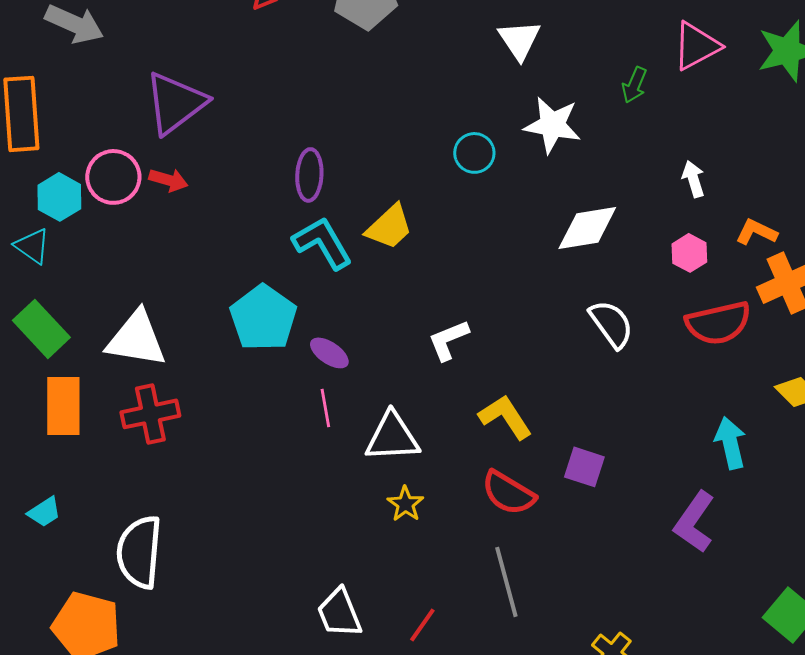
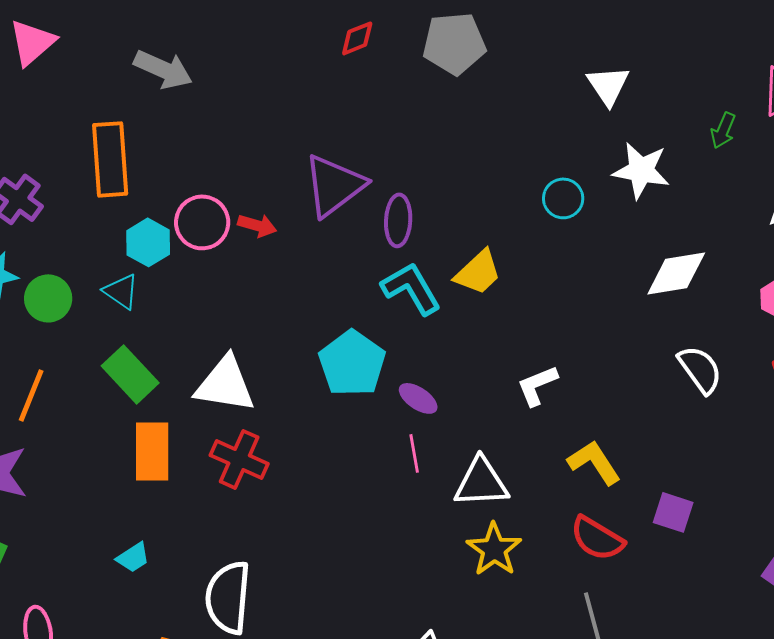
purple triangle: (175, 103) -> (334, 185), moved
red cross: (150, 414) -> (239, 459), turned 36
yellow star: (405, 504) -> (494, 549), size x1.5

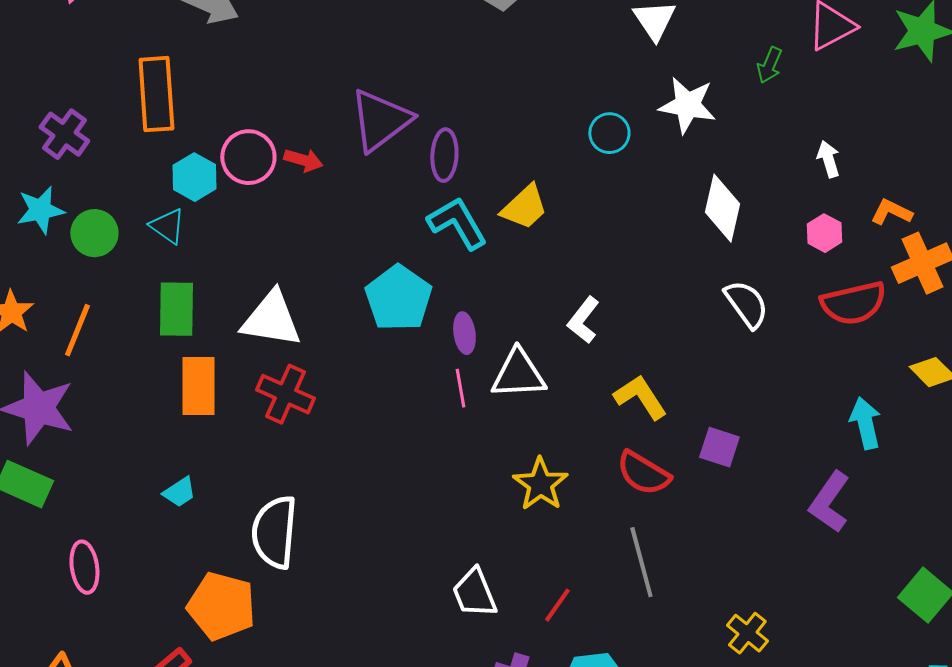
white diamond: (676, 273) -> (722, 208), turned -68
green rectangle: (130, 374) -> (176, 309), turned 44
white L-shape: (537, 385) -> (583, 320), turned -30
purple ellipse: (418, 398) -> (464, 333), turned 48
white triangle: (481, 482) -> (518, 374), moved

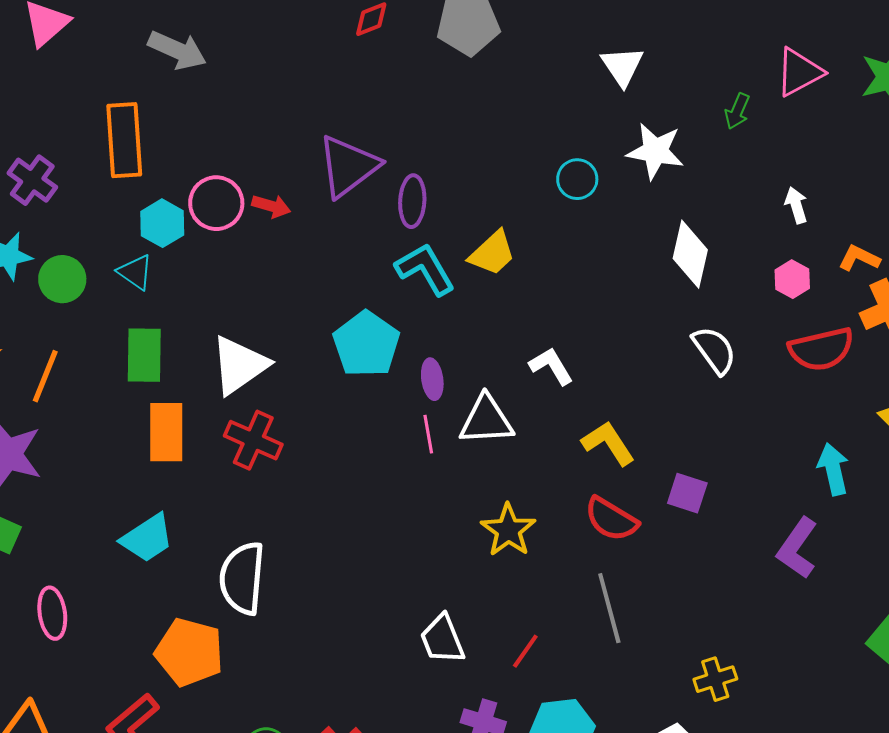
white triangle: (271, 319) -> (239, 365), turned -44
white L-shape: (583, 320) -> (551, 366), turned 111
cyan trapezoid: (179, 492) -> (147, 538), size x1.6
yellow cross: (747, 633) -> (715, 679), turned 33

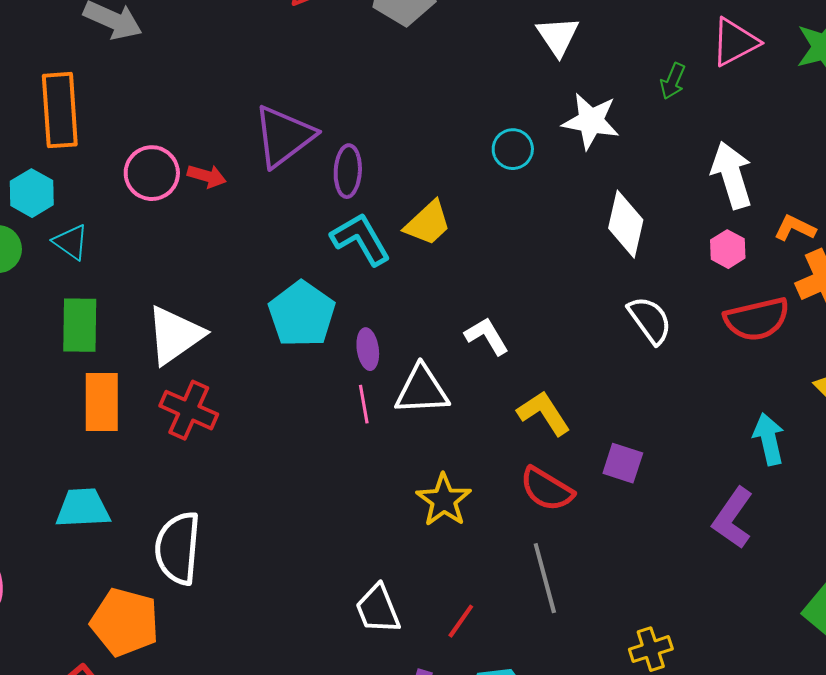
white arrow: (796, 205) -> (732, 175), size x1.8
cyan hexagon: (162, 223) -> (32, 193), moved
cyan trapezoid: (147, 538) -> (83, 508), turned -150

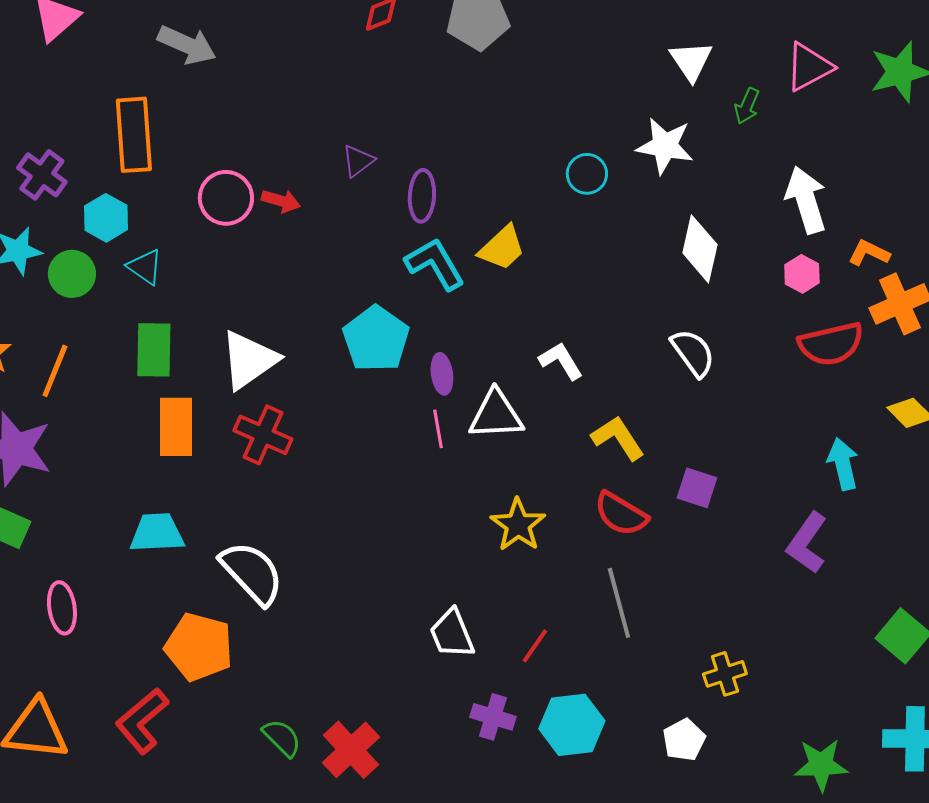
white triangle: (558, 36) -> (691, 61), moved
purple triangle: (284, 136) -> (358, 161), size x0.5
white semicircle: (650, 320) -> (693, 353), moved
white semicircle: (178, 548) -> (252, 573), turned 132

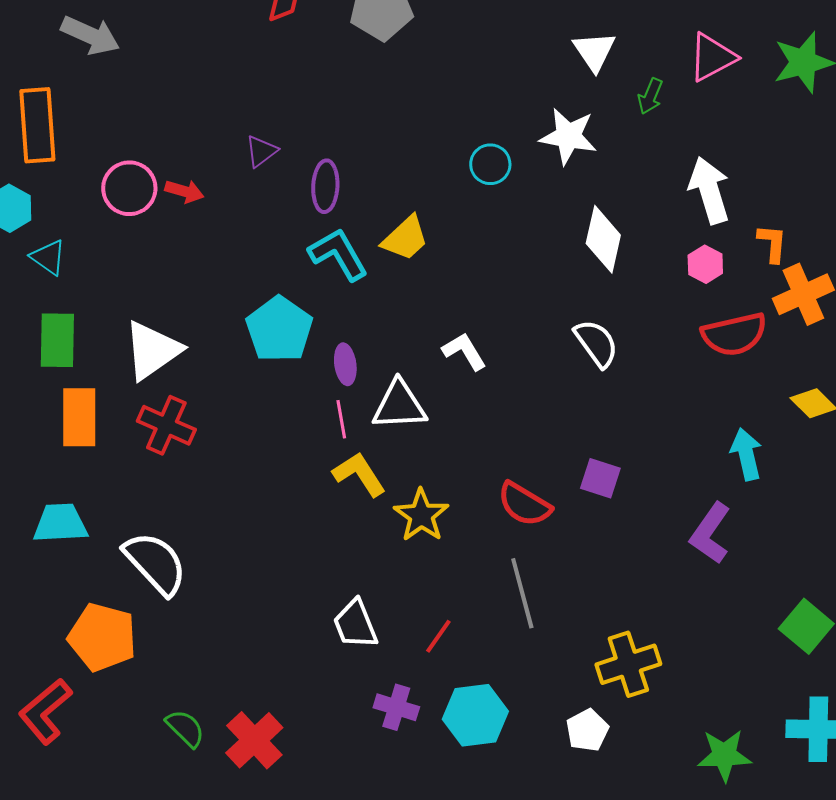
orange L-shape: (869, 253) -> (772, 243), turned 69
yellow L-shape: (618, 438) -> (359, 474), moved
yellow cross: (725, 674) -> (628, 664), size x1.5

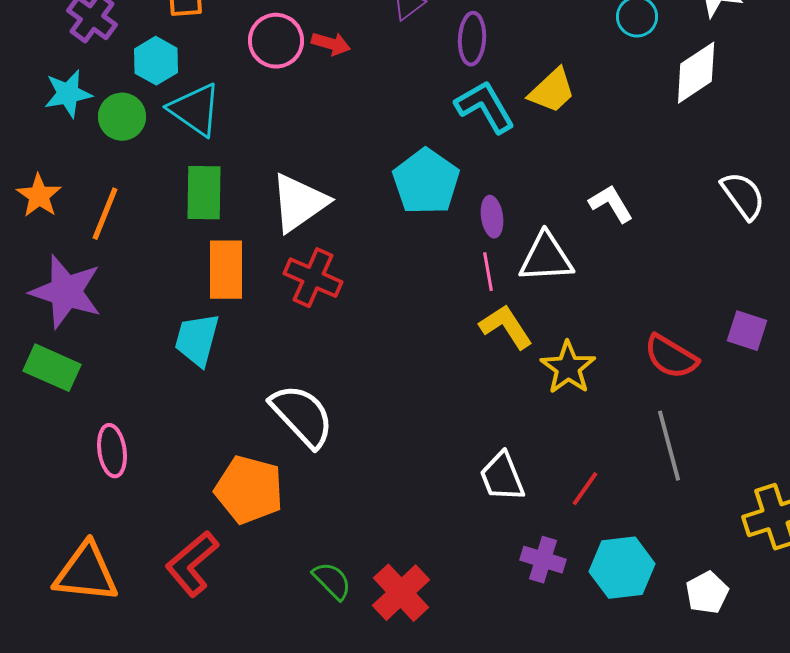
white diamond: (603, 239) -> (696, 73), moved, turned 44
cyan triangle: (48, 257) -> (195, 110), size x1.5
cyan trapezoid: (60, 523) -> (197, 340), moved, turned -72
white pentagon: (587, 730) -> (707, 593), moved

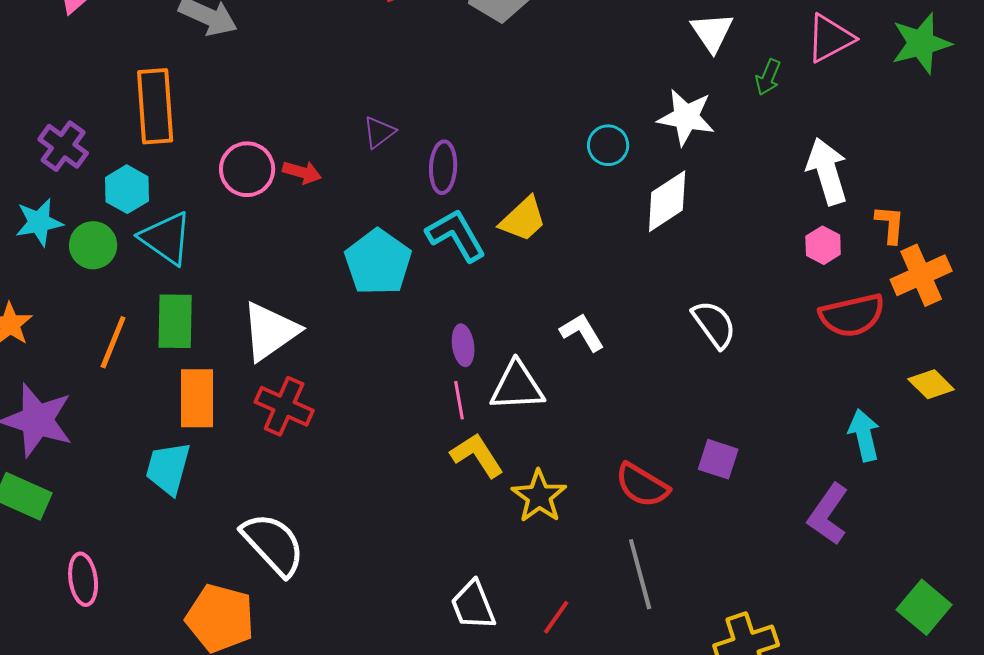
cyan pentagon: (426, 182) -> (378, 262), moved
orange line: (105, 214) -> (113, 342), moved

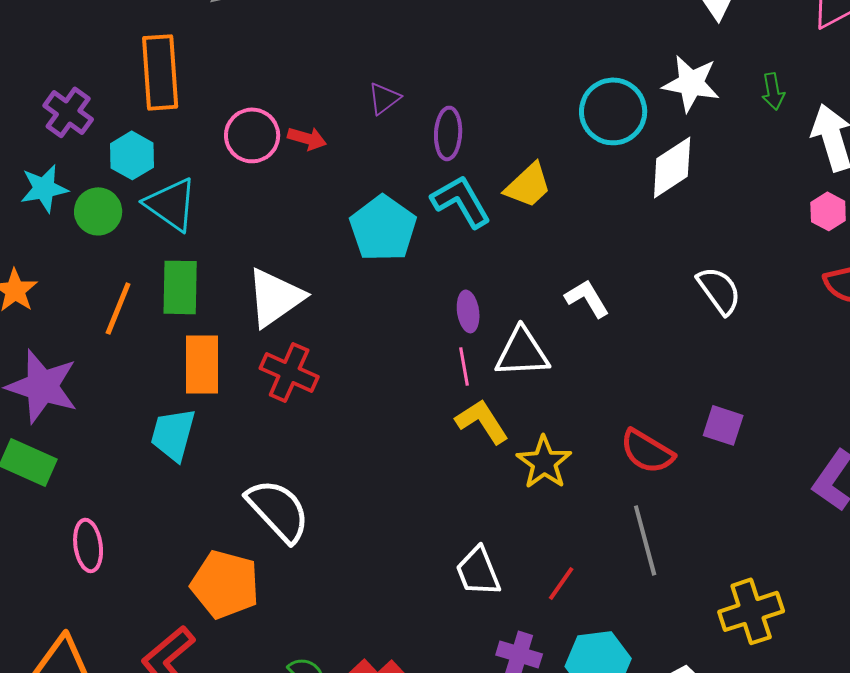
green arrow: (768, 77) -> (773, 91), moved, turned -33
cyan circle: (608, 145) -> (613, 111), size x1.6

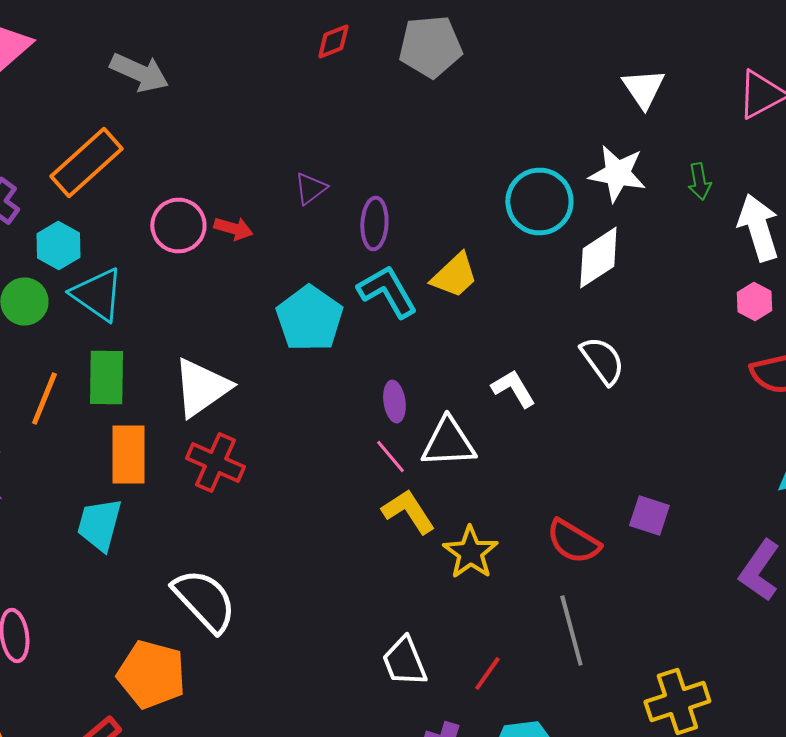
orange rectangle: (160, 72) -> (86, 162), turned 52
white semicircle: (719, 290) -> (602, 360), moved
pink line: (464, 366) -> (390, 456), turned -30

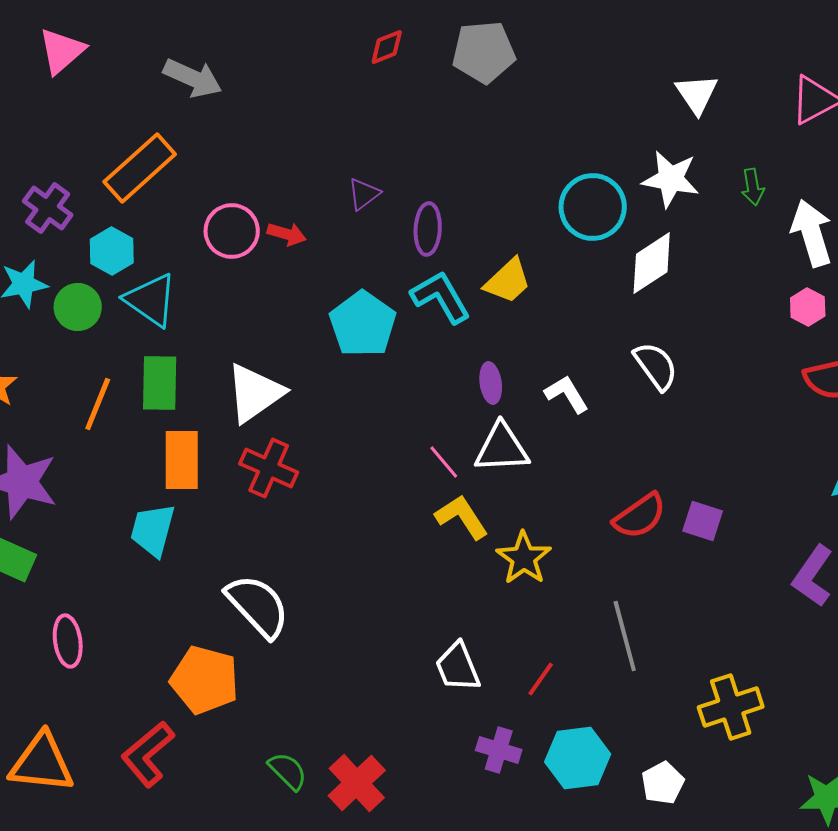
purple ellipse: (394, 402) -> (491, 383), moved
red semicircle: (573, 542) -> (640, 516), moved, turned -66

